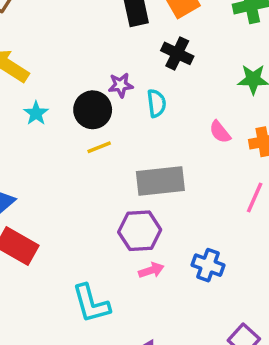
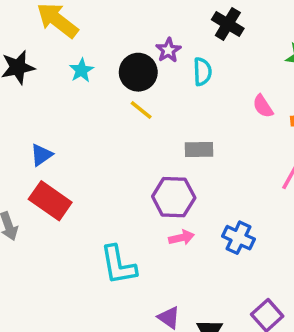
purple star: (121, 85) -> (168, 50), turned -30
yellow line: (99, 147) -> (141, 110), turned 55
gray rectangle: (160, 181) -> (199, 149), size x0.6

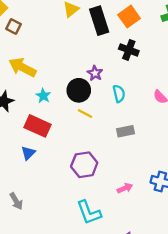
cyan semicircle: (202, 72) -> (119, 94), moved
purple hexagon: (174, 197) -> (84, 165), moved
red rectangle: (50, 201) -> (37, 126), moved

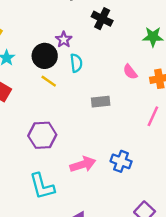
cyan semicircle: (119, 94) -> (76, 63), moved
gray rectangle: (126, 131) -> (101, 102), moved
pink arrow: (125, 188) -> (83, 164), size x1.5

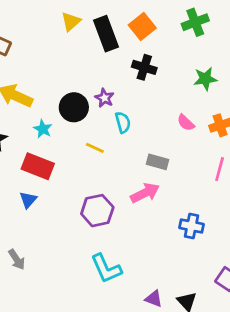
black circle: (45, 56) -> (74, 107), moved
gray rectangle: (101, 102) -> (158, 162), turned 30
pink arrow: (83, 164) -> (145, 193), moved

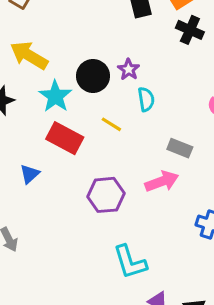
black cross: (144, 67) -> (190, 30), moved
cyan star: (43, 129) -> (55, 96), size x1.5
red rectangle: (38, 166) -> (65, 138), moved
cyan L-shape: (106, 269) -> (130, 262), moved

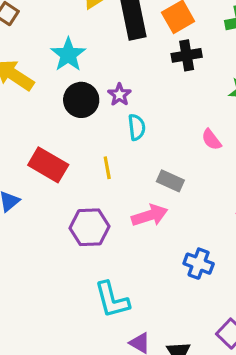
black cross: (190, 30) -> (187, 55), turned -36
cyan star: (55, 96) -> (68, 55), moved
yellow line: (111, 124) -> (107, 168), moved, turned 45

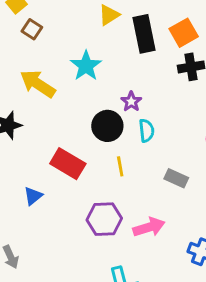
black circle: (81, 100) -> (107, 126), moved
pink arrow: (150, 215) -> (149, 227), moved

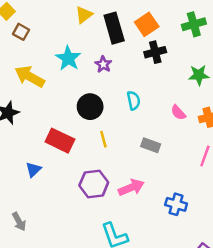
purple star: (131, 102) -> (103, 64), moved
cyan semicircle: (146, 131) -> (134, 101), moved

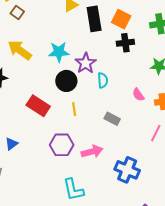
orange square: (147, 24) -> (121, 19), turned -36
cyan star: (68, 58) -> (59, 52), moved, turned 30
purple star: (103, 64) -> (86, 63), moved, size x1.5
blue triangle: (33, 170) -> (11, 144), moved
blue cross: (176, 204) -> (127, 170), size x1.4

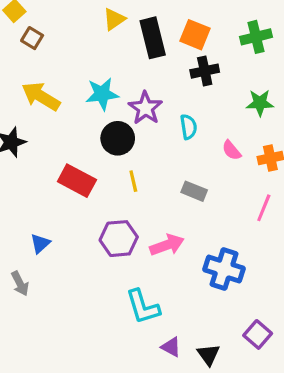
cyan semicircle: (103, 80) -> (189, 127), moved

